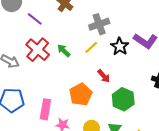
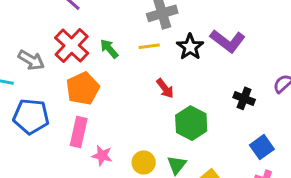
yellow line: (91, 47) -> (149, 46), turned 32
orange pentagon: (81, 94) -> (83, 88), moved

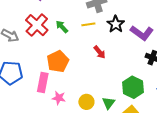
purple L-shape: (228, 41) -> (142, 33), moved
orange pentagon: (83, 88) -> (58, 61), moved
green hexagon: (191, 123) -> (133, 87), moved

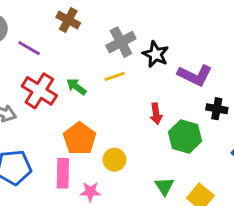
black star: (116, 24) -> (156, 54), moved
red arrow: (100, 52) -> (156, 114), moved, turned 40
green hexagon: (133, 87) -> (185, 137), moved
yellow circle: (86, 102) -> (114, 160), moved

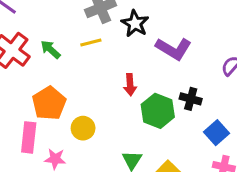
black cross: (217, 109) -> (191, 99), moved

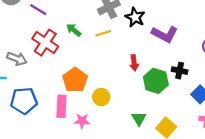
green arrow: (51, 49) -> (74, 30), moved

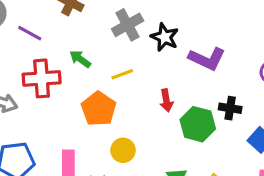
yellow line: (103, 33) -> (122, 74), moved
red cross: (45, 43) -> (42, 78), turned -35
orange pentagon: (75, 80) -> (99, 109), moved

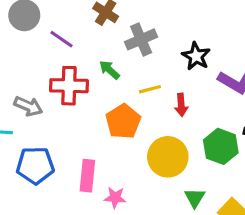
gray cross: (128, 25) -> (141, 39), moved
red arrow: (166, 100) -> (181, 105), moved
yellow circle: (123, 150) -> (168, 157), moved, size x1.6

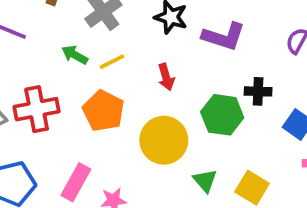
red cross: (69, 86) -> (37, 109), moved
yellow line: (150, 89) -> (112, 62), moved
pink rectangle: (87, 176) -> (76, 182), turned 36

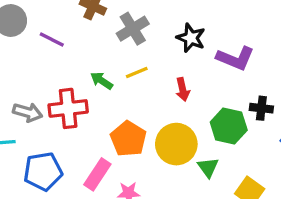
green arrow: (75, 55) -> (102, 81), moved
orange pentagon: (103, 111) -> (128, 139), moved
green triangle: (205, 181) -> (208, 167), moved

